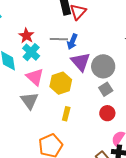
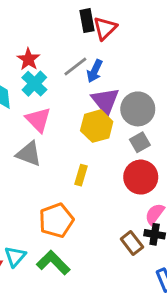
gray line: (59, 39) -> (75, 66), turned -42
yellow hexagon: (61, 83) -> (97, 126), moved
gray triangle: (29, 101) -> (29, 154), turned -36
red circle: (107, 113) -> (141, 177), size x1.5

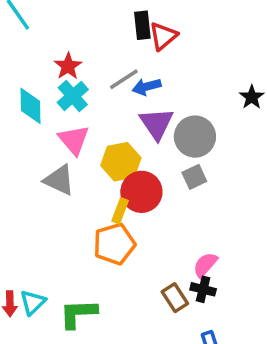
blue arrow: (95, 71) -> (147, 87), turned 45
yellow hexagon: (97, 126) -> (121, 162), moved
red circle: (141, 177) -> (141, 192), moved
orange pentagon: (56, 220) -> (114, 244), moved
green L-shape: (53, 263) -> (78, 314), turned -52

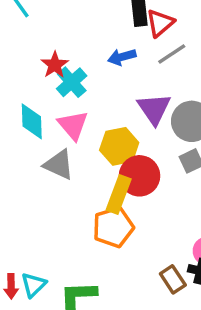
red star: (68, 66) -> (55, 65), moved
gray line: (124, 79) -> (172, 54), moved
blue arrow: (147, 87) -> (122, 57), moved
cyan diamond: (31, 106) -> (32, 121), moved
yellow rectangle: (120, 211) -> (119, 195), size x1.5

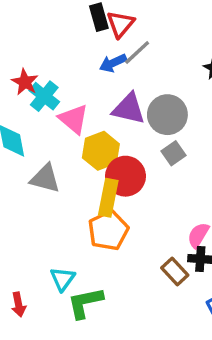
blue arrow: (122, 57) -> (113, 63), moved
purple triangle: (154, 109) -> (129, 109), turned -33
pink triangle: (73, 125) -> (74, 119), moved
cyan triangle: (33, 285) -> (63, 279), moved

